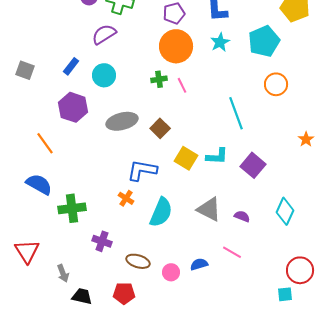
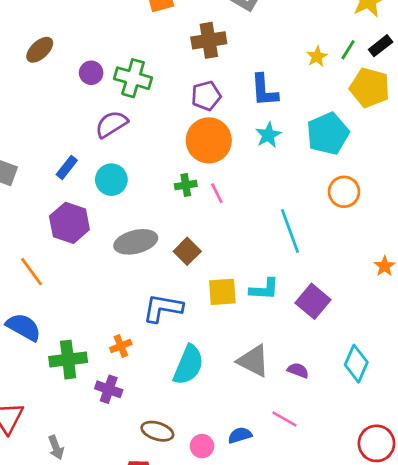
yellow square: (186, 158) -> (222, 292), turned -35
orange cross: (126, 198) -> (121, 346), moved, turned 35
purple cross: (102, 241) -> (109, 389), moved

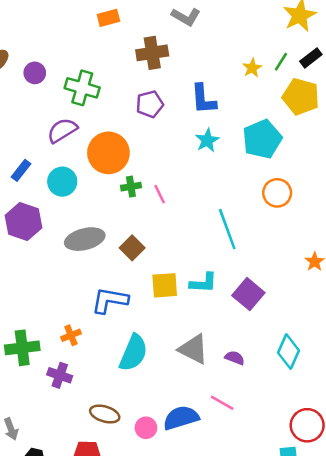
purple circle: (91, 73) -> (35, 73), moved
orange circle: (209, 140) -> (108, 153), moved
blue semicircle: (240, 435) -> (181, 418), size x1.6

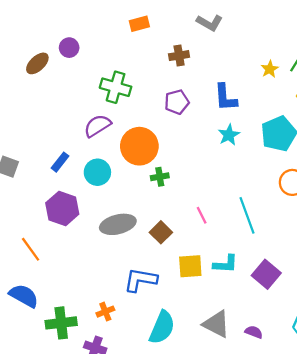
brown cross: (152, 53) -> (179, 56), size x0.7
purple circle: (35, 73) -> (69, 48), moved
pink line: (160, 194) -> (202, 215), moved

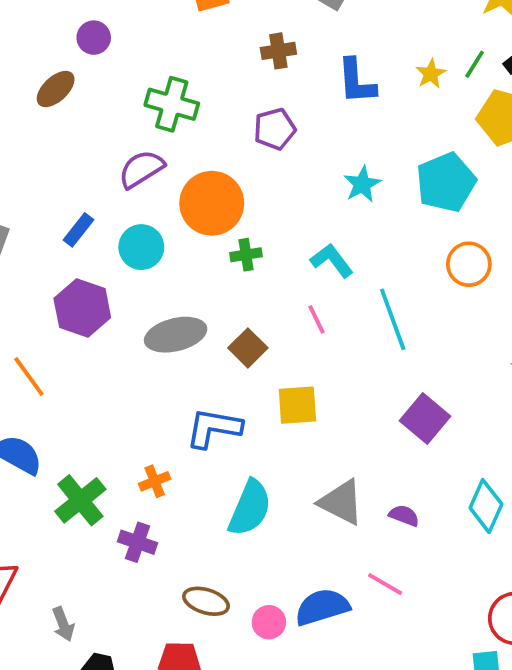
brown ellipse: (37, 63) -> (56, 89), moved
blue L-shape: (225, 97) -> (356, 81), moved
cyan L-shape: (225, 264) -> (332, 260), moved, turned -130
green cross: (61, 323) -> (80, 500), turned -32

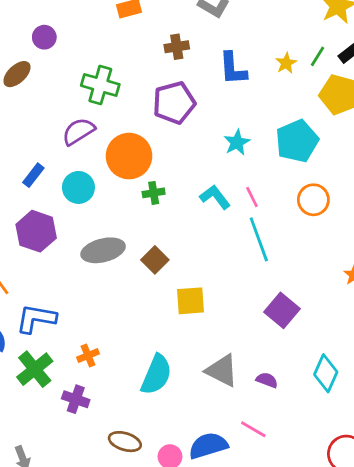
purple pentagon: (275, 129) -> (174, 103), size x1.4
pink line: (316, 319) -> (252, 197), moved
blue L-shape: (214, 428) -> (36, 319), moved

